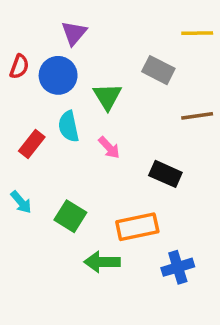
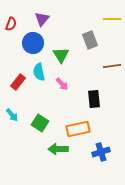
red semicircle: (19, 67) -> (11, 24), moved
gray rectangle: (158, 70) -> (90, 40), turned 42
black rectangle: (165, 174) -> (94, 99), turned 60

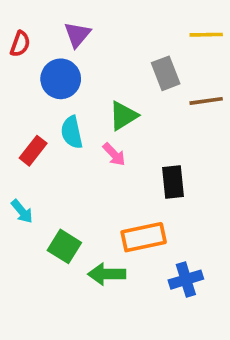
green triangle: (61, 55) -> (123, 116), moved, turned 30
brown line: (112, 66) -> (206, 101), moved
green square: (40, 123) -> (64, 246), moved

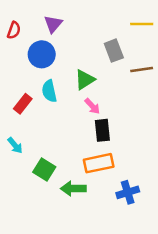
pink arrow: (114, 154) -> (92, 106), moved
black rectangle: (173, 182) -> (102, 130), moved

